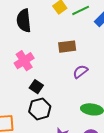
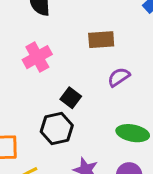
black square: (36, 87) -> (71, 98), moved

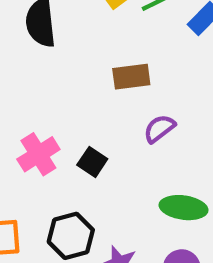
pink cross: (37, 57) -> (38, 154), moved
black hexagon: (57, 129) -> (71, 236), moved

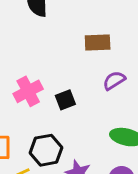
black square: (92, 162) -> (65, 100), turned 30

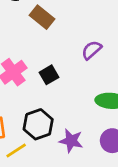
brown rectangle: (98, 42) -> (42, 17), moved, turned 50

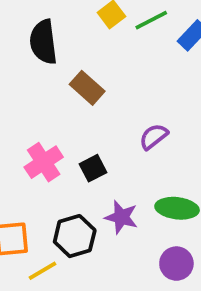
purple star: (71, 141) -> (121, 217), moved

